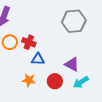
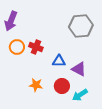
blue triangle: (38, 59) -> (59, 61), moved
cyan arrow: (81, 82) -> (80, 95), moved

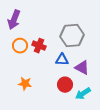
gray hexagon: (81, 26) -> (72, 36), moved
orange star: (36, 85) -> (25, 84), moved

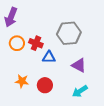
blue triangle: (62, 60) -> (49, 57), moved
red circle: (65, 85) -> (45, 85), moved

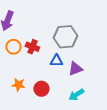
blue triangle: (49, 57) -> (56, 61), moved
purple triangle: (79, 65) -> (75, 69), turned -49

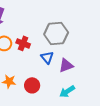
blue triangle: (56, 61) -> (47, 57), turned 48

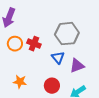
red circle: (32, 85) -> (52, 86), moved

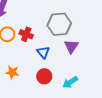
blue triangle: (58, 58) -> (43, 52), moved
purple triangle: (77, 66) -> (71, 46), moved, turned -35

